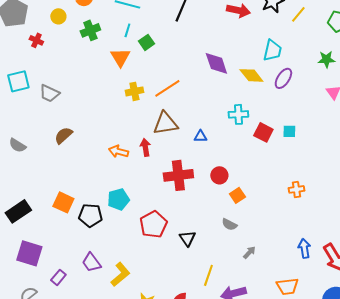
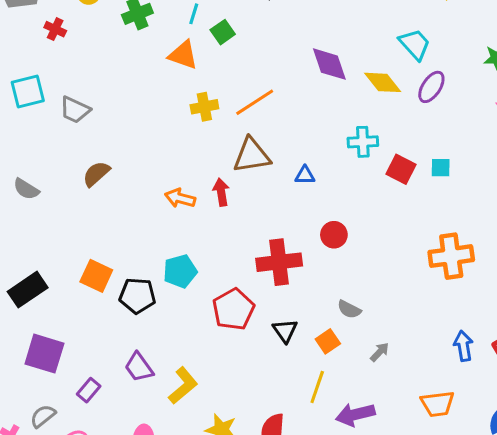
cyan trapezoid: (272, 50) -> (415, 44), turned -55
orange triangle: (120, 57) -> (183, 55), turned -40
red cross: (178, 175) -> (279, 262), moved
orange cross: (296, 189) -> (451, 256), size x1.8
orange square: (237, 195) -> (328, 341), moved

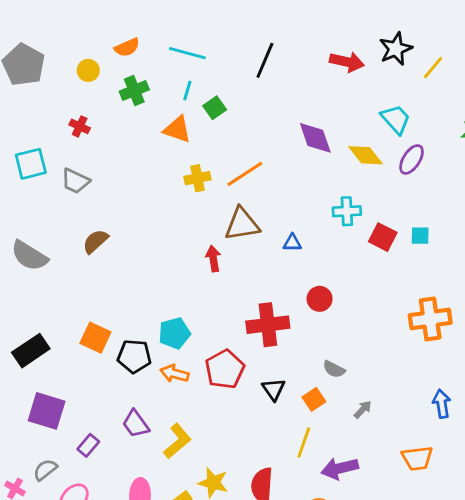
red cross: (55, 29) -> (80, 126), moved
gray semicircle: (26, 189) -> (29, 256), size x1.5
orange arrow: (180, 198) -> (174, 374), moved

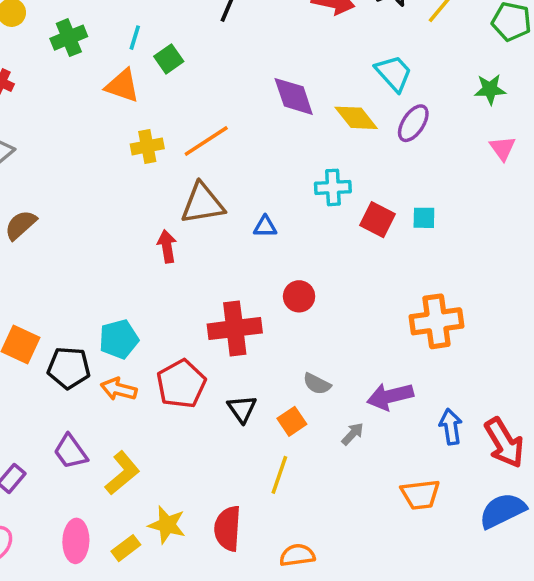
purple arrow: (340, 468) -> (390, 396), moved

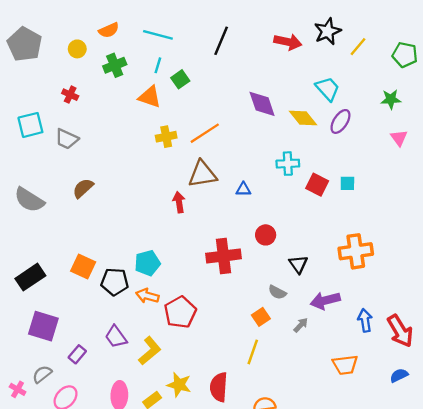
red pentagon: (181, 384) -> (180, 312), moved
black triangle: (242, 409) -> (298, 264), moved
blue semicircle: (503, 511) -> (399, 375), size x0.6

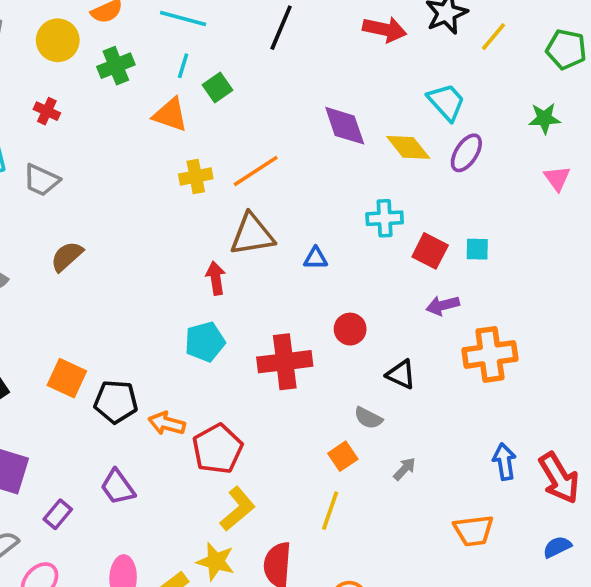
yellow circle: (77, 49) -> (58, 40), size x1.5
cyan pentagon: (147, 263) -> (205, 342), moved
black triangle: (298, 264) -> (401, 374), turned -30
purple arrow: (325, 300) -> (443, 305), moved, size x0.7
yellow L-shape: (150, 351) -> (238, 509), moved

